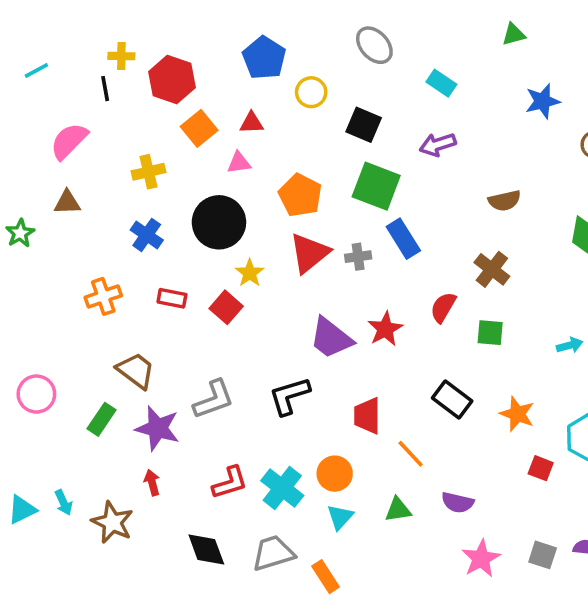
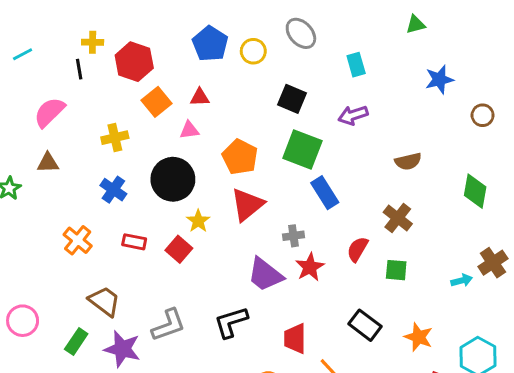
cyan rectangle: (441, 83) -> (356, 65), turned 40
yellow circle: (311, 92) -> (253, 51), moved
gray cross: (358, 257) -> (293, 236), moved
orange cross: (103, 296) -> (78, 240), turned -32

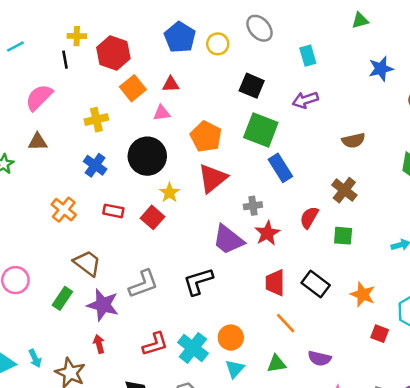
red trapezoid: (295, 339) -> (275, 283), moved

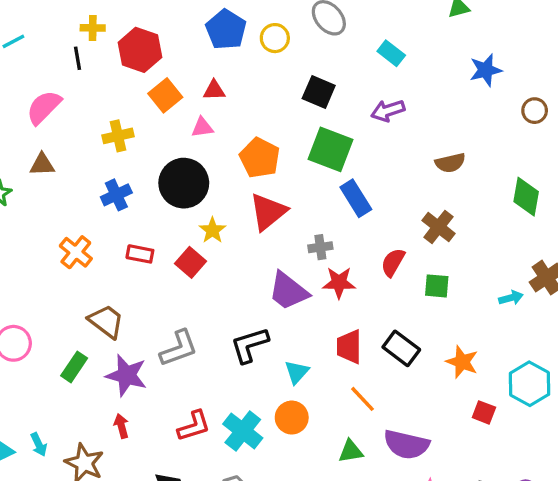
cyan rectangle: (308, 56) -> (391, 53), turned -36
blue cross: (95, 165) -> (116, 195), turned 30
red star: (267, 233) -> (339, 283), turned 30
purple semicircle: (320, 358) -> (406, 444), size x1.5
cyan triangle: (235, 369) -> (297, 372), moved

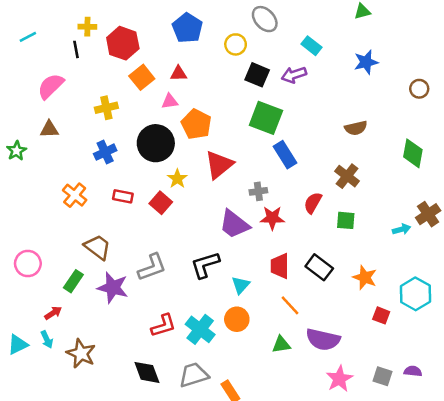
yellow circle: (275, 38) -> (236, 44), moved
blue star: (486, 70) -> (366, 62), moved
purple arrow: (388, 111) -> (294, 75), moved
orange pentagon: (260, 158) -> (196, 124), moved
red arrow: (121, 426) -> (53, 313), moved, turned 72

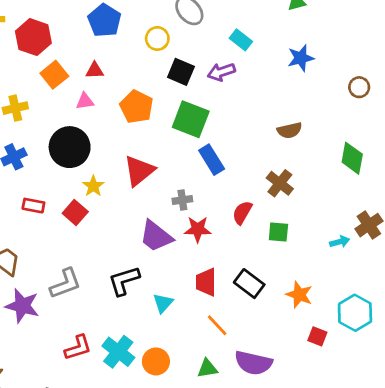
orange pentagon: (196, 124) -> (136, 107), moved
orange circle: (237, 319) -> (156, 361), moved

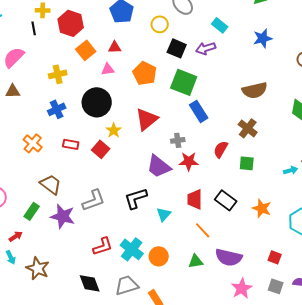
brown semicircle: (290, 130) -> (255, 90), size x1.4
red square: (317, 336) -> (275, 257), moved

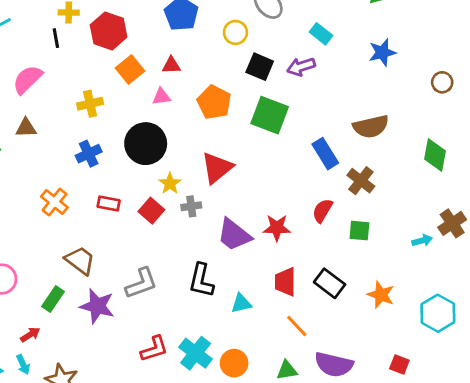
blue rectangle: (199, 111) -> (325, 154), moved
gray cross: (178, 140) -> (191, 206), moved
black L-shape: (136, 198) -> (201, 280), turned -60
cyan triangle: (164, 214) -> (241, 303), turned 35

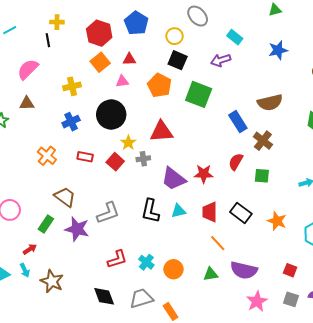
red hexagon: (109, 31) -> (99, 33), moved
black square: (260, 67) -> (178, 60), moved
red triangle: (217, 168) -> (161, 132), turned 35
cyan triangle: (241, 303) -> (179, 211), moved
cyan cross: (196, 353) -> (146, 262), size x0.7

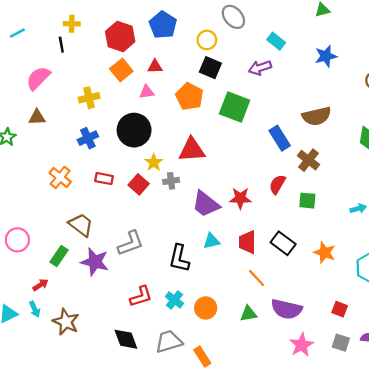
black L-shape: (150, 211) -> (179, 258), moved

